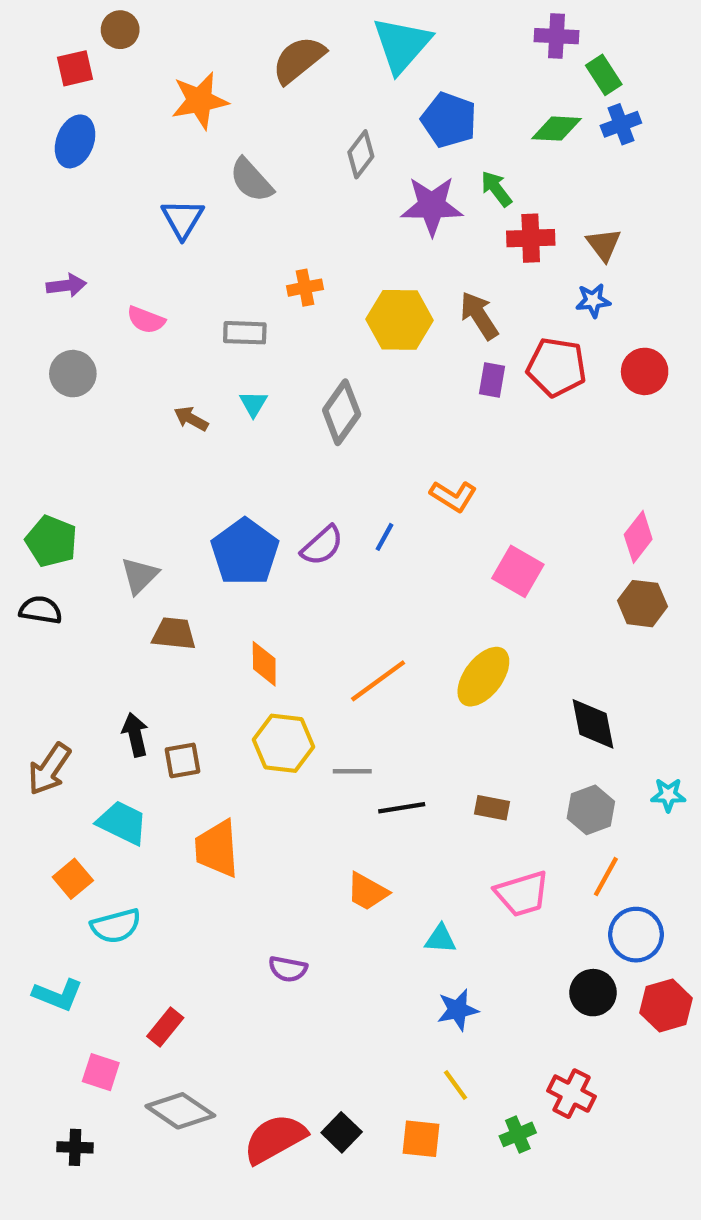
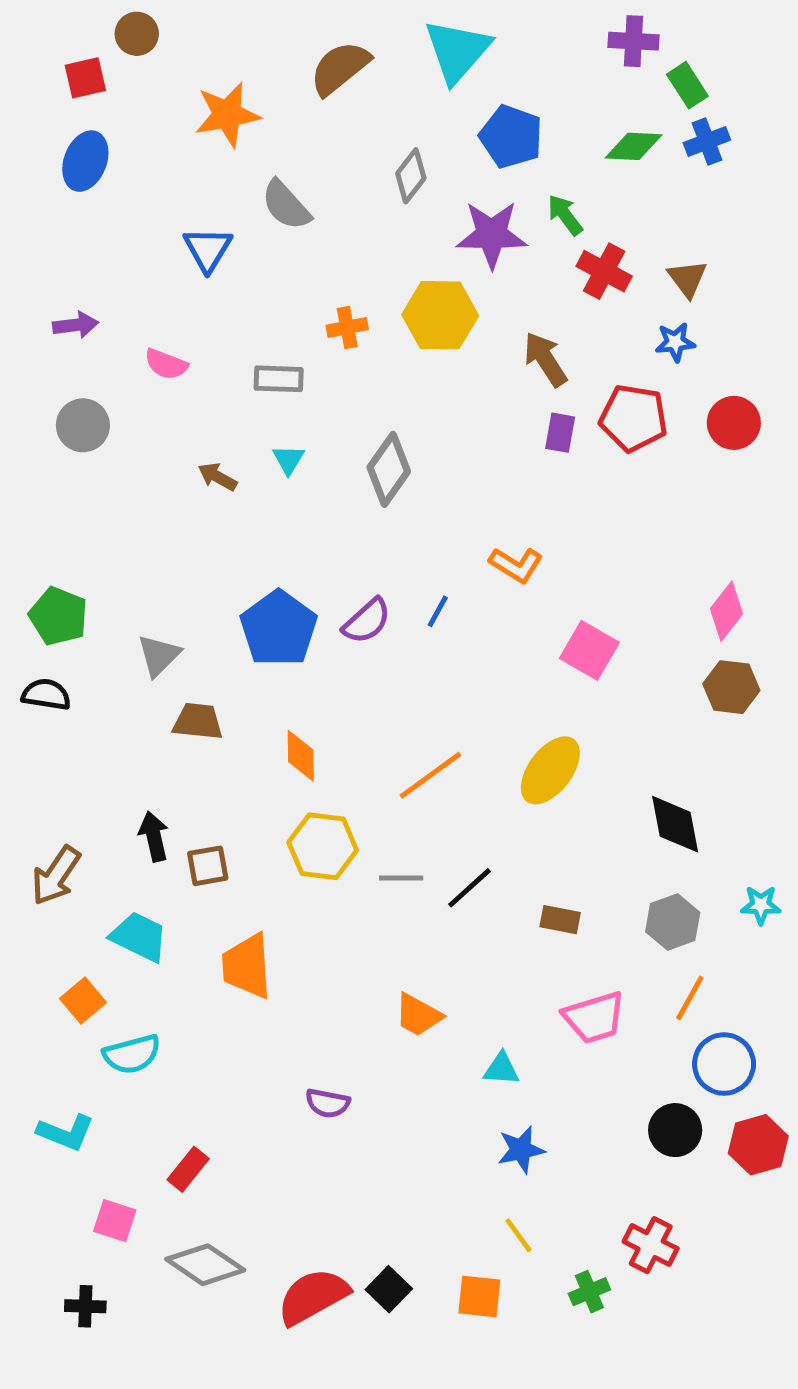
red cross: (531, 238) -> (604, 271), turned 30
yellow hexagon: (400, 320) -> (440, 315), moved
black line: (402, 808) -> (470, 888), moved, turned -33

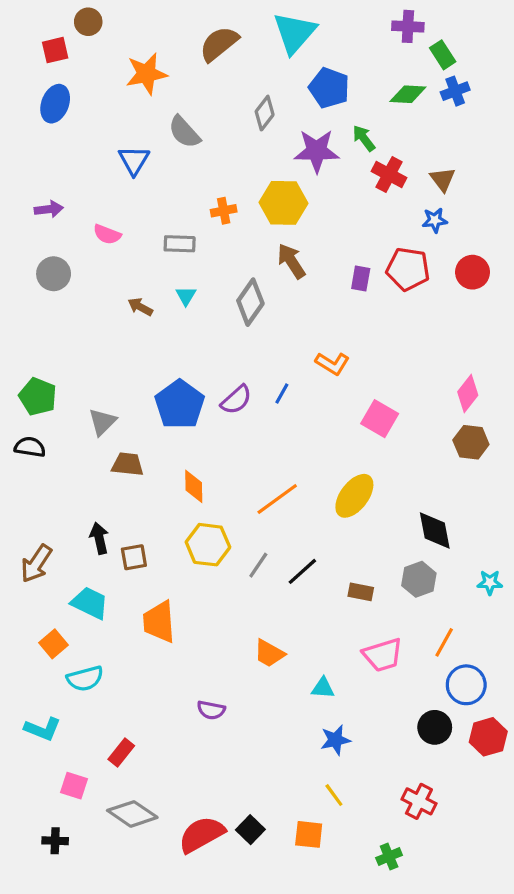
brown arrow: (545, 359) -> (291, 261), moved
gray line: (401, 878) -> (258, 565), turned -56
gray hexagon: (673, 922) -> (419, 579), moved
green cross: (589, 1292) -> (389, 856), moved

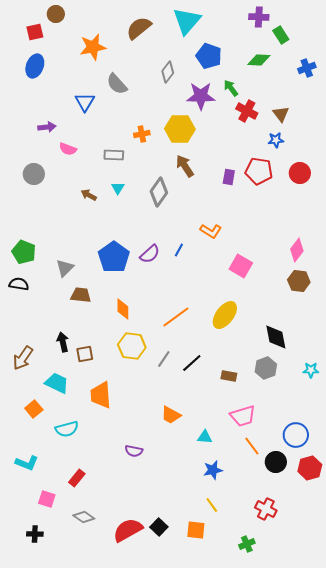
blue cross: (455, 91) -> (307, 68), moved
purple arrow: (49, 209) -> (47, 127), moved
orange line: (444, 642) -> (252, 446), moved, turned -66
cyan semicircle: (85, 679) -> (67, 429), moved
gray diamond: (132, 814) -> (84, 517), size x0.7

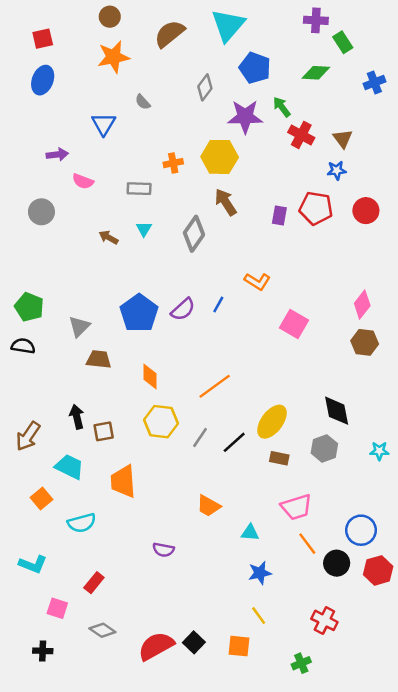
brown circle: (56, 14) -> (110, 17), moved
gray semicircle: (117, 84) -> (143, 102), size x0.6
yellow ellipse: (225, 315) -> (272, 422), moved

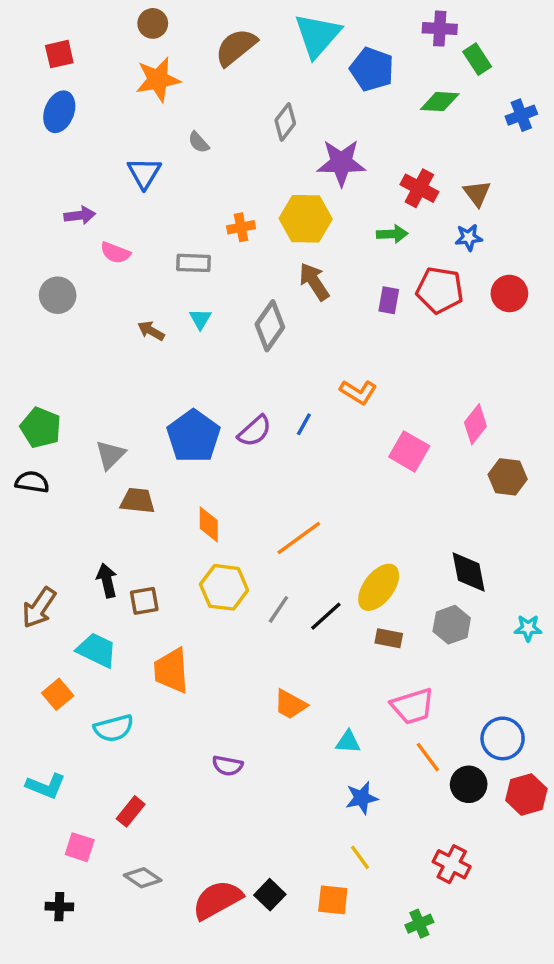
blue pentagon: (255, 68) -> (372, 69), moved
green arrow: (282, 107) -> (392, 234), moved, turned 125
pink diamond: (362, 305) -> (475, 424), moved

